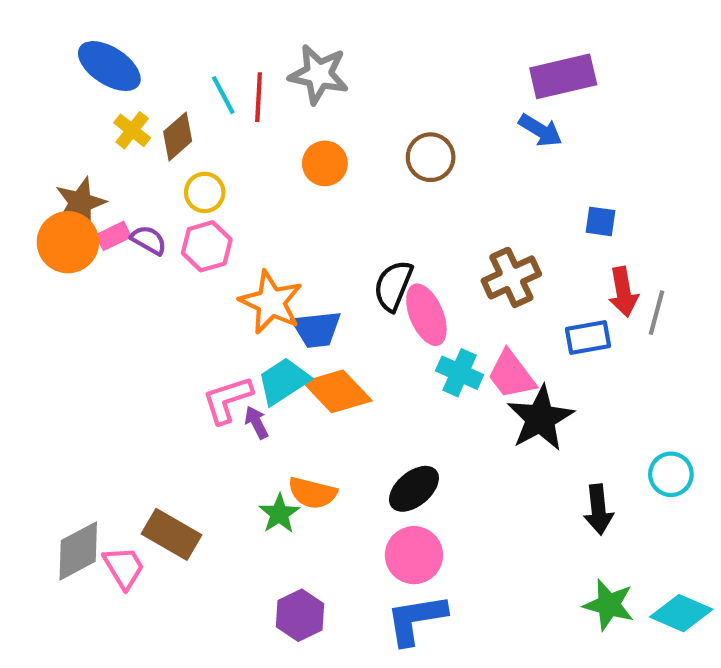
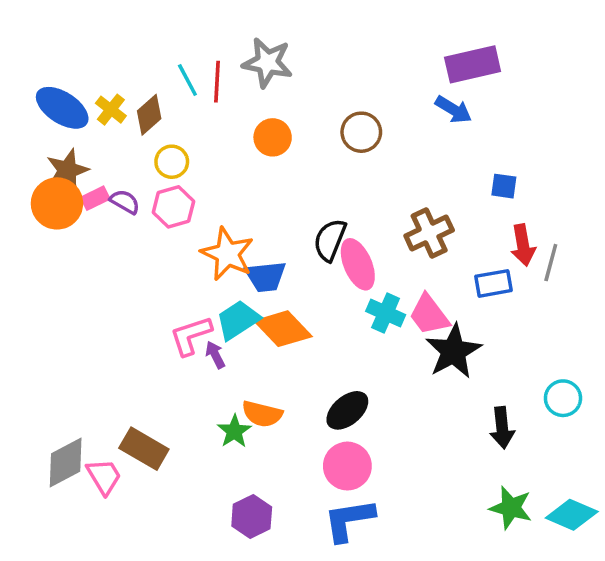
blue ellipse: (109, 66) -> (62, 108), moved

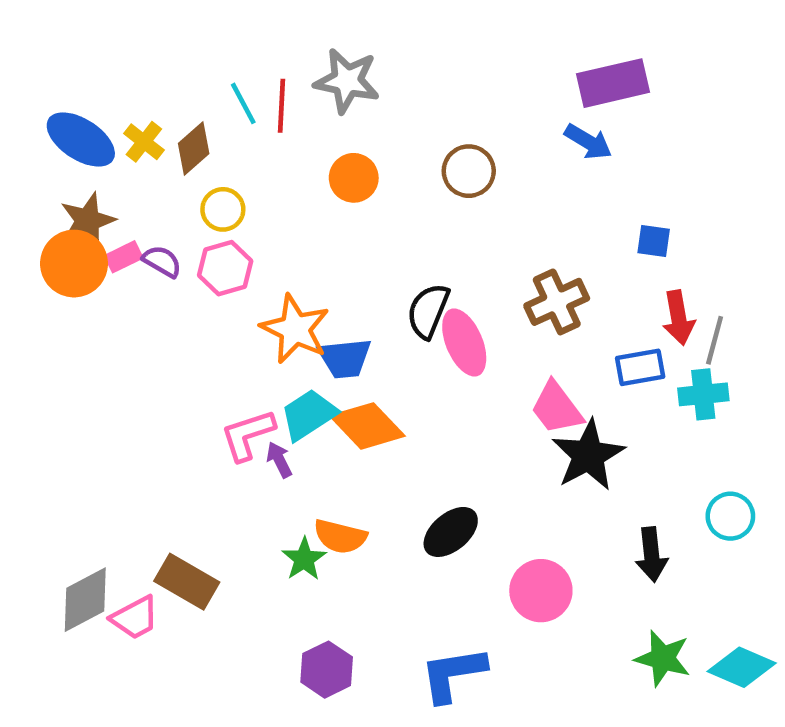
cyan cross: (386, 313) -> (703, 394), moved, turned -30
pink circle: (347, 466) -> (541, 591), moved
pink trapezoid: (104, 476) -> (135, 618), turned 93

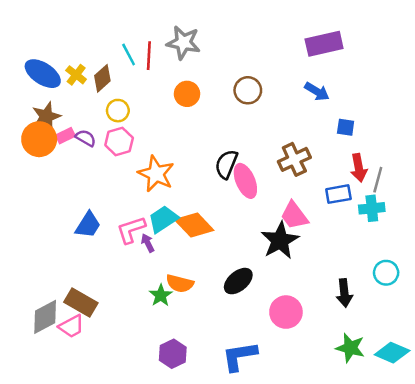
blue arrow: (588, 142) -> (317, 91), moved
blue trapezoid: (345, 358) -> (88, 225), moved, turned -52
black star: (588, 455) -> (280, 241), moved
brown rectangle: (187, 582) -> (81, 303), moved

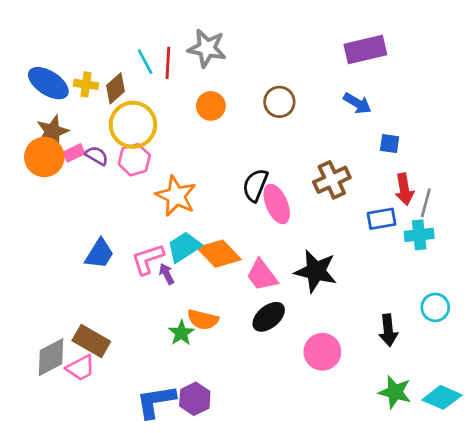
yellow cross: (76, 75) -> (86, 84), turned -30
yellow circle: (118, 111) -> (133, 125), size x1.8
pink trapezoid: (294, 215) -> (262, 275), moved
black star: (280, 241) -> (316, 271), turned -30
blue L-shape: (239, 356) -> (156, 401), moved

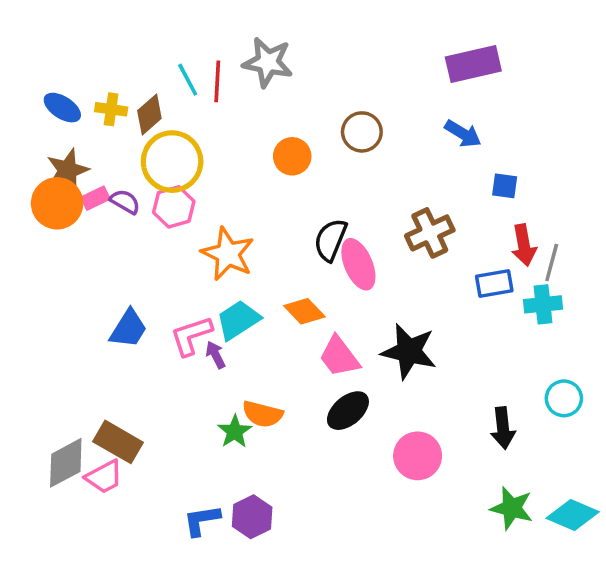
blue ellipse: (48, 83) -> (62, 108), size x0.7
orange circle: (211, 106) -> (292, 156), moved
orange diamond: (219, 254) -> (304, 311), moved, size x0.7
blue L-shape: (156, 401) -> (202, 520), size x0.7

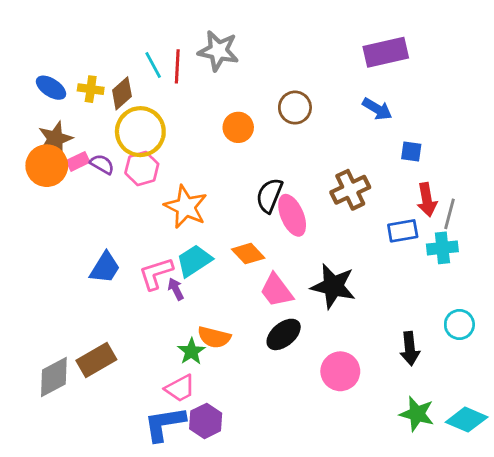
brown rectangle: (118, 442) -> (96, 360), turned -60
pink trapezoid: (104, 477) -> (180, 388), moved
blue L-shape: (202, 520) -> (164, 424), size x1.4

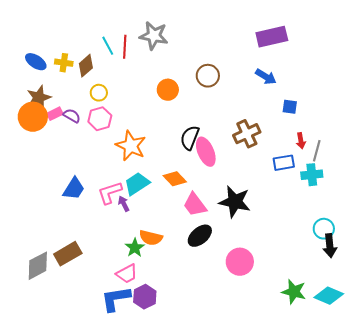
yellow circle: (140, 132) -> (99, 93), size x0.5
red arrow: (427, 200) -> (301, 141), size x0.7
black arrow: (410, 349) -> (330, 246), moved

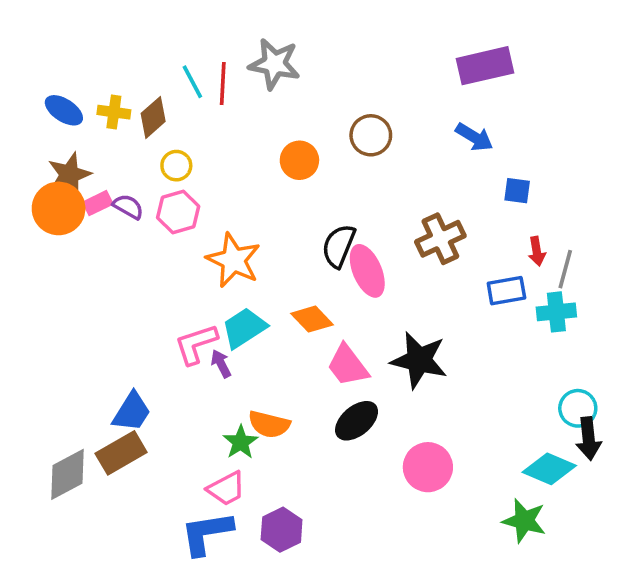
blue trapezoid: (74, 189) -> (132, 412), moved
cyan diamond: (329, 296) -> (549, 469), moved
purple hexagon: (145, 297) -> (282, 530), moved

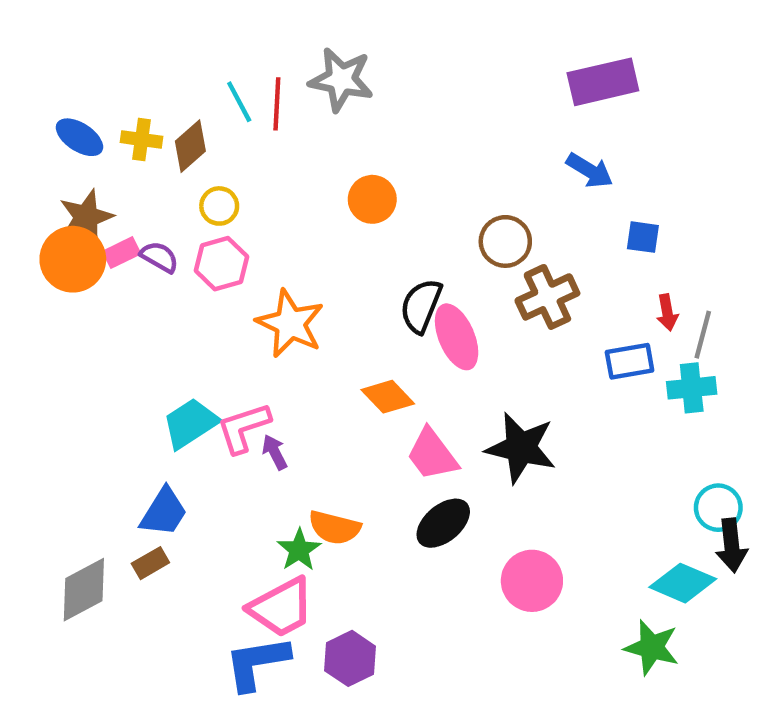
brown circle: (371, 135) -> (505, 241), moved
cyan trapezoid: (244, 328) -> (190, 423), moved
brown rectangle: (121, 453) -> (150, 563), size x0.6
pink trapezoid: (226, 489) -> (281, 607), size x1.4

